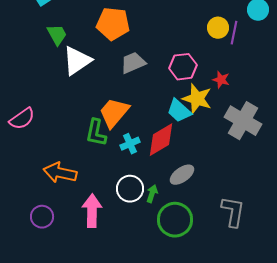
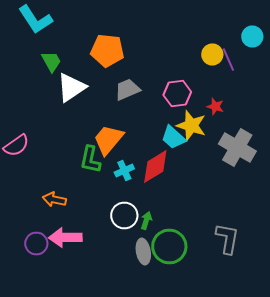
purple line: (234, 33) -> (228, 60), turned -35
orange arrow: (60, 173) -> (54, 200), size x0.7
gray ellipse: (182, 175) -> (143, 252), moved, turned -65
pink arrow: (92, 211) -> (65, 238), moved, turned -92

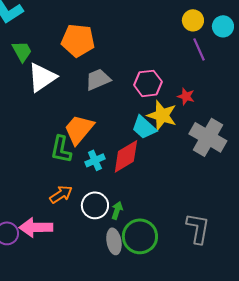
yellow circle: (212, 54) -> (193, 20), moved
orange arrow: (54, 200) -> (61, 194), moved, turned 135

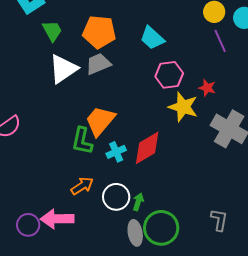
green trapezoid: (22, 51) -> (52, 31), moved
gray trapezoid: (98, 79) -> (98, 64), moved
cyan trapezoid: (144, 127) -> (152, 38), moved
gray L-shape: (198, 228) -> (219, 220), size x0.7

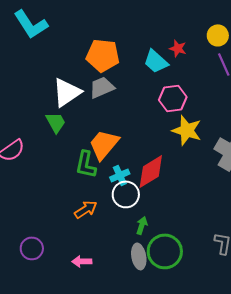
green trapezoid: (52, 31) -> (56, 122), moved
red star: (207, 88) -> (178, 48), moved
white circle: (116, 197) -> (126, 194), moved
pink arrow: (57, 219) -> (82, 261), moved, size x0.6

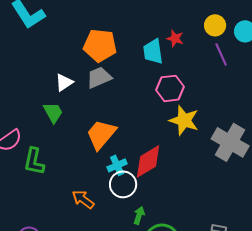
cyan trapezoid: (156, 61) -> (153, 51), turned 40
white triangle: (67, 92) -> (64, 82), size x0.6
green L-shape: (86, 164) -> (34, 161), moved
orange arrow: (86, 209) -> (83, 199), turned -110

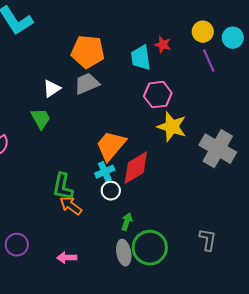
orange trapezoid: (101, 134) -> (111, 146), moved
green L-shape: (34, 161) -> (63, 187), moved
white circle: (123, 184) -> (111, 191), size x0.7

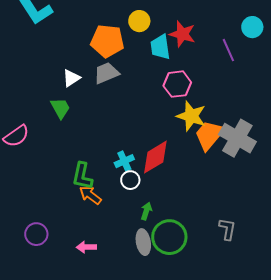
yellow circle: (203, 32) -> (139, 21), moved
red star: (163, 45) -> (182, 34), size x1.5
orange trapezoid: (111, 146) -> (209, 135), moved

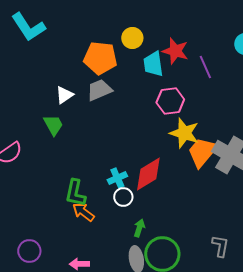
purple line: (228, 50) -> (205, 67), moved

